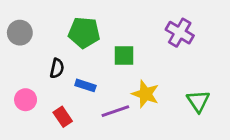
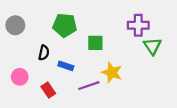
purple cross: (180, 33) -> (138, 25), turned -30
green triangle: (198, 101) -> (152, 46), moved

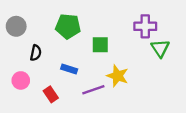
black semicircle: (44, 53) -> (36, 53), moved

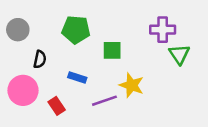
pink circle: (21, 80) -> (23, 90), size x1.5

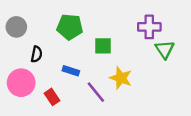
purple line: (104, 101) -> (96, 92), turned 70

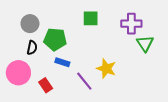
gray circle: (16, 27) -> (30, 24), moved
green pentagon: (70, 27) -> (55, 39), moved
green square: (103, 46) -> (91, 18), moved

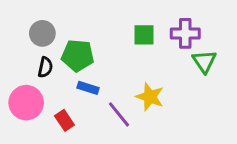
green square: (91, 18) -> (144, 35), moved

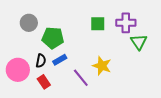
black semicircle: (45, 67) -> (41, 61), moved
blue rectangle: (88, 88) -> (60, 60), turned -48

